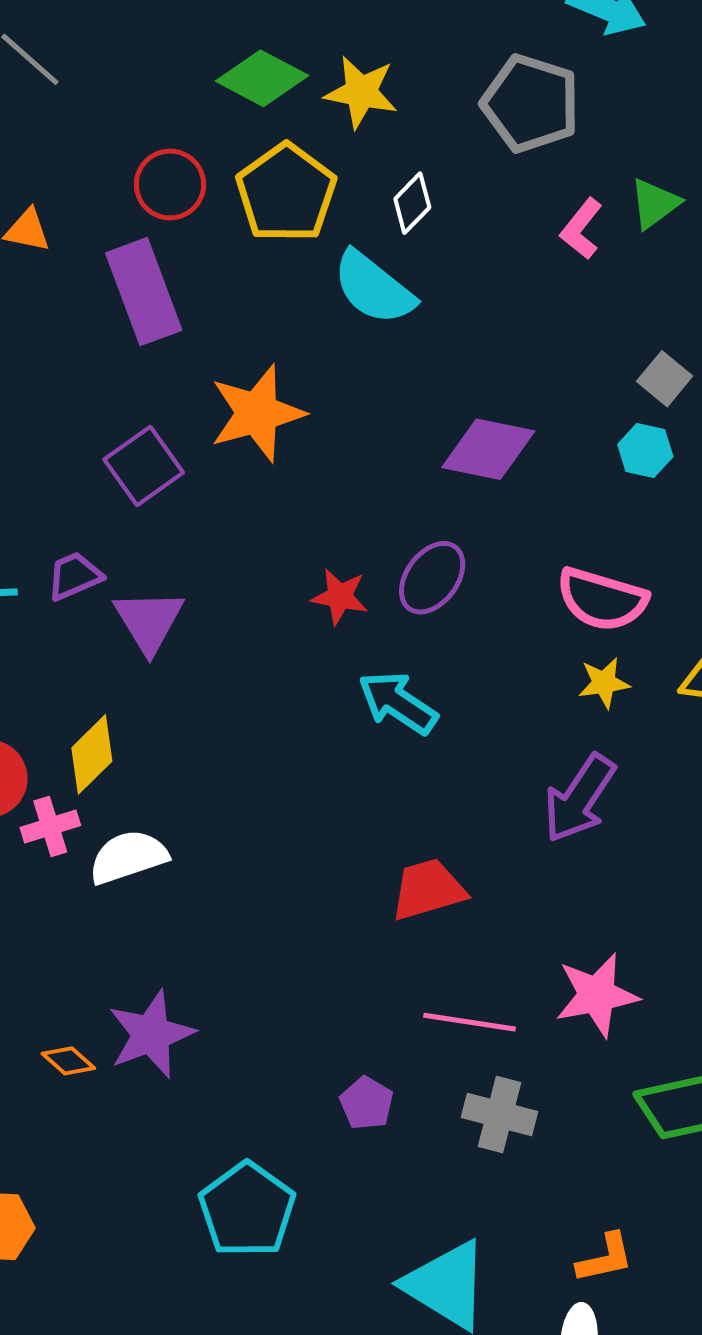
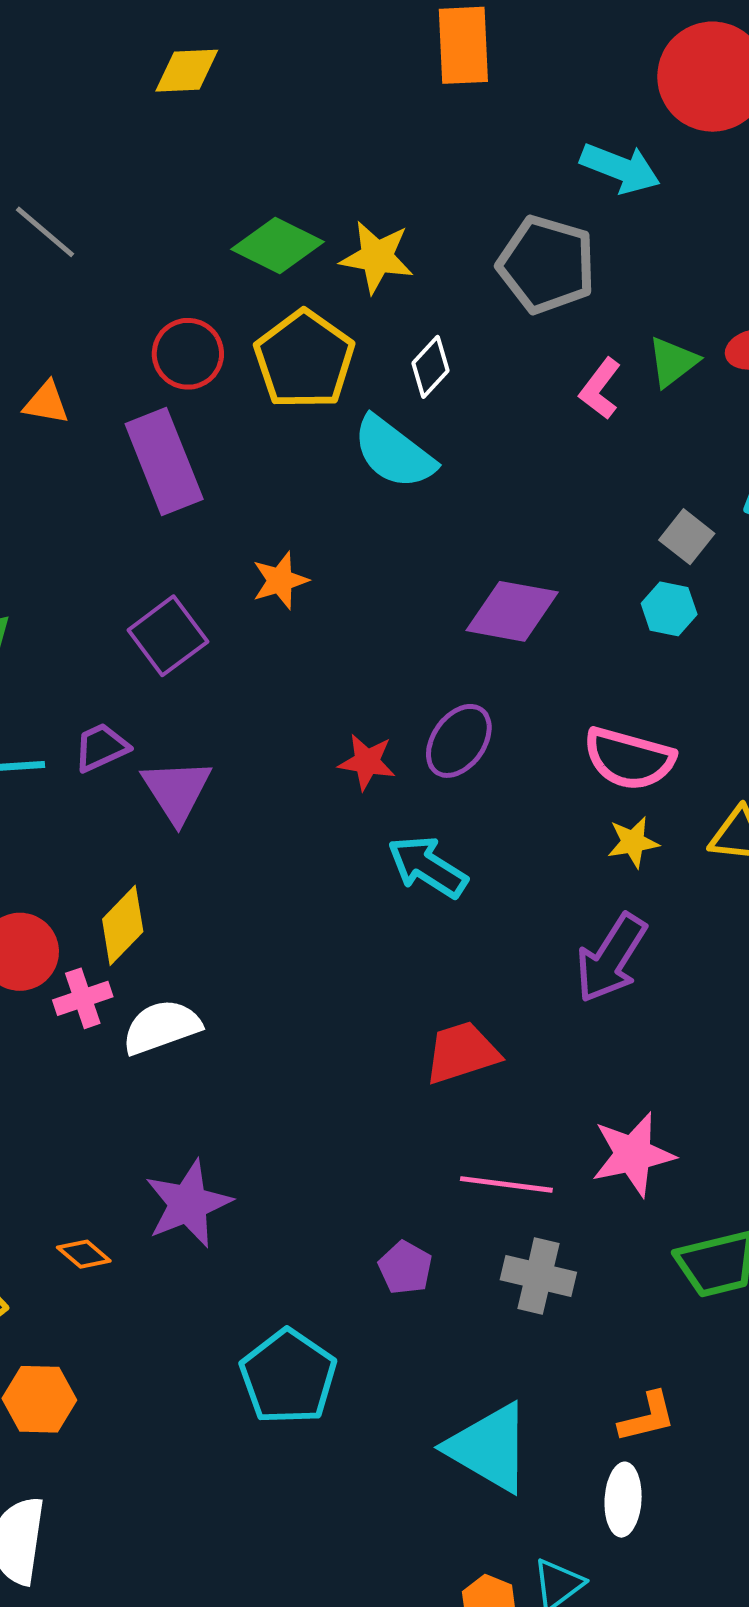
orange star: (257, 413) -> (280, 580), size x0.6
orange diamond: (68, 1061) -> (84, 1254), moved

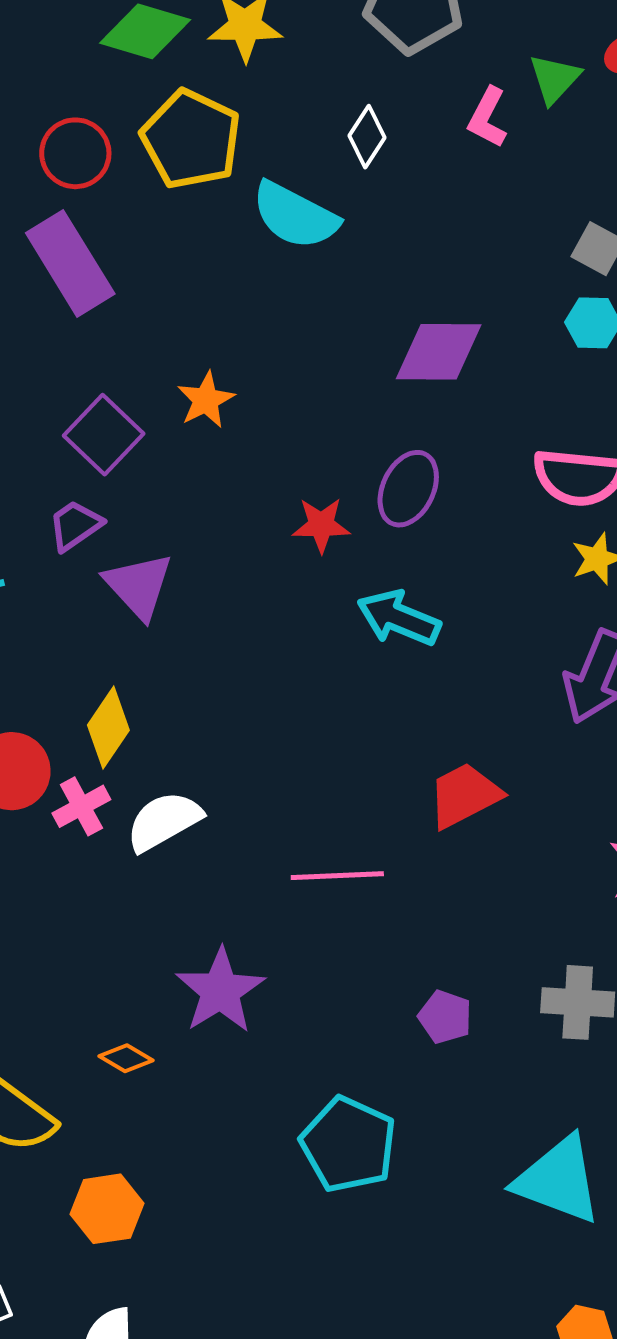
white diamond: (431, 367) -> (367, 137), moved
orange star: (280, 580) -> (206, 400), moved
purple trapezoid: (101, 747) -> (75, 525), moved
pink line: (506, 1184) -> (337, 876), moved

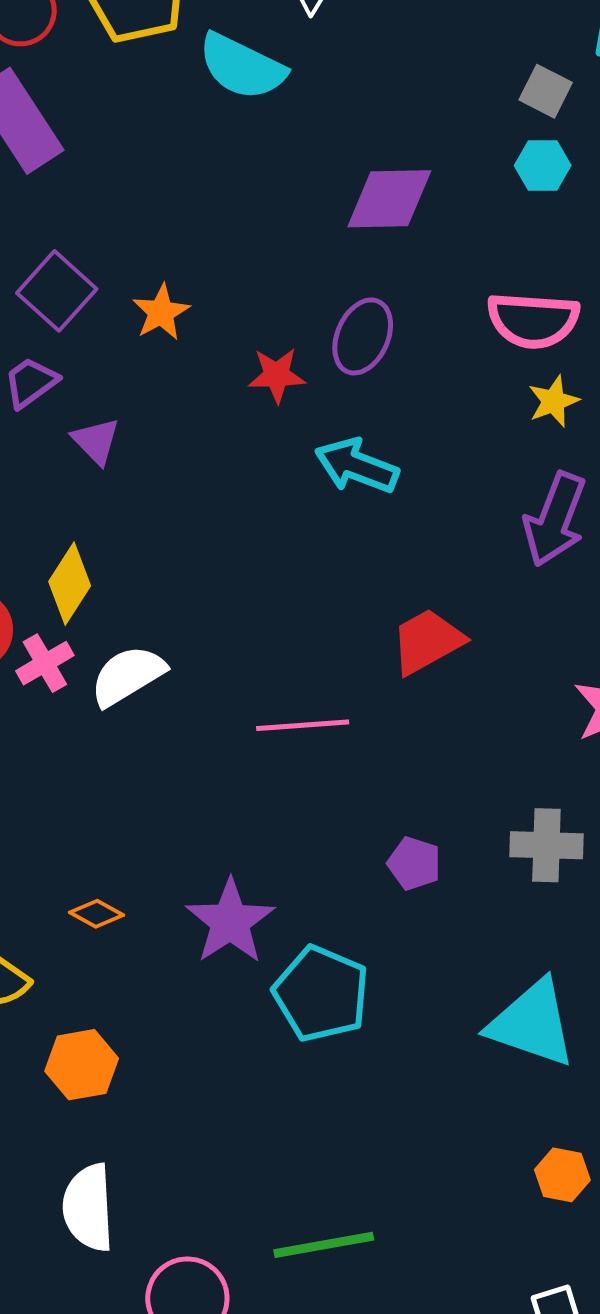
orange star: (206, 400) -> (161, 312), moved
purple triangle: (139, 586) -> (96, 441), size x0.7
purple star: (220, 991) -> (230, 921), moved

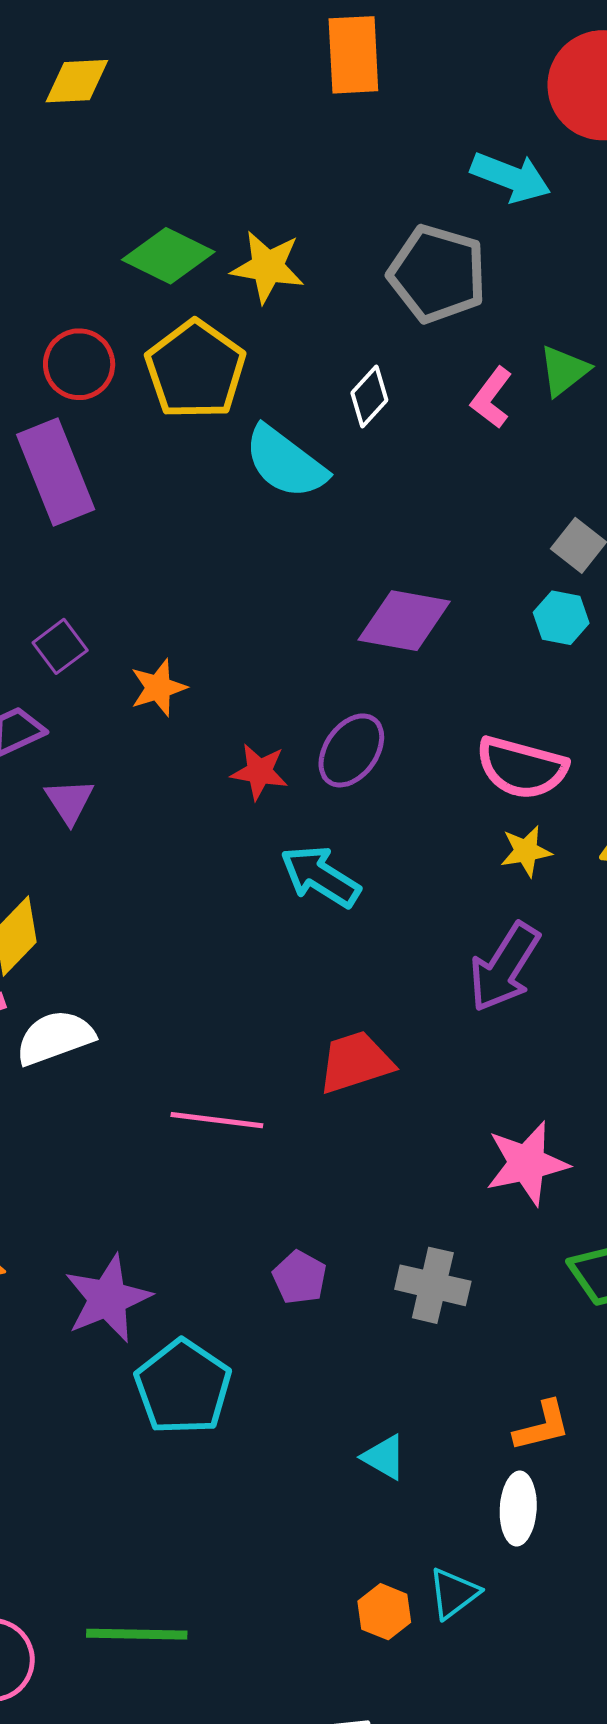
purple square: (57, 291) -> (60, 646), size x0.7
cyan triangle: (532, 1023) -> (384, 1457), size x0.5

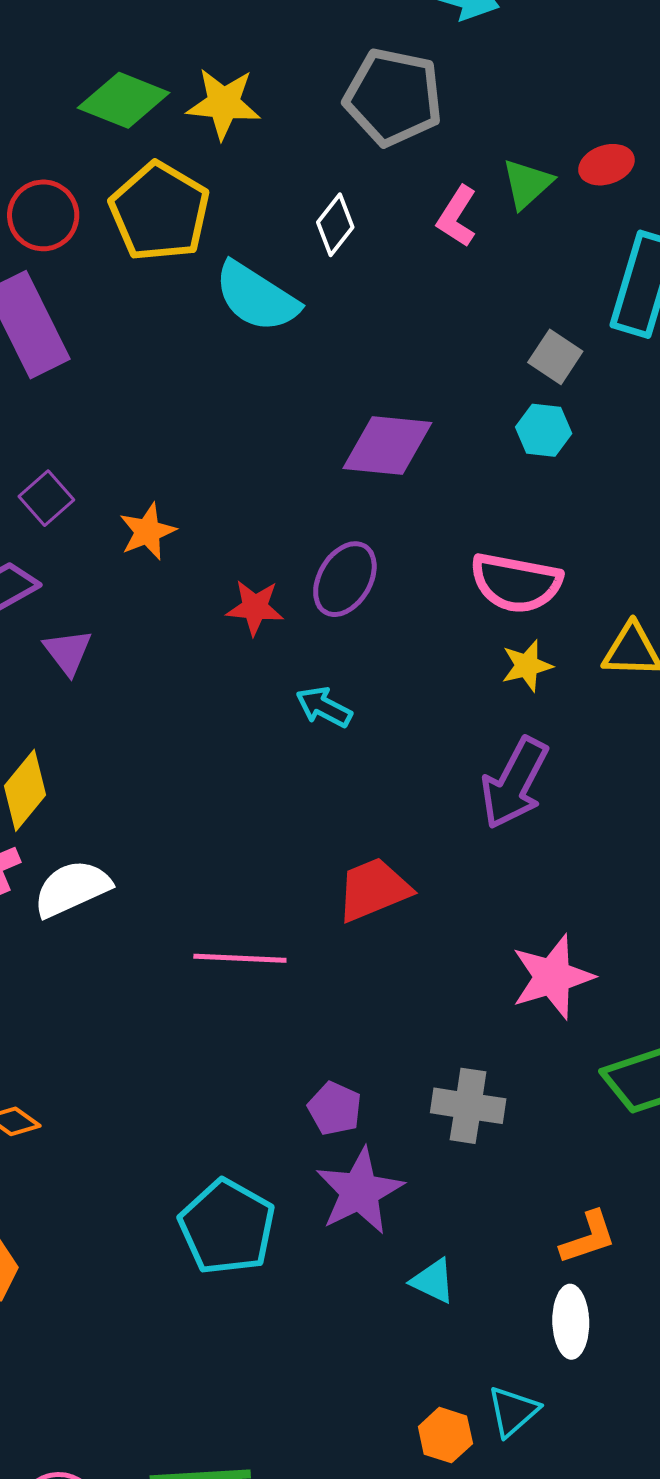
cyan arrow: (320, 876) -> (324, 707), size x0.7
purple star: (108, 1299) -> (360, 1191), moved

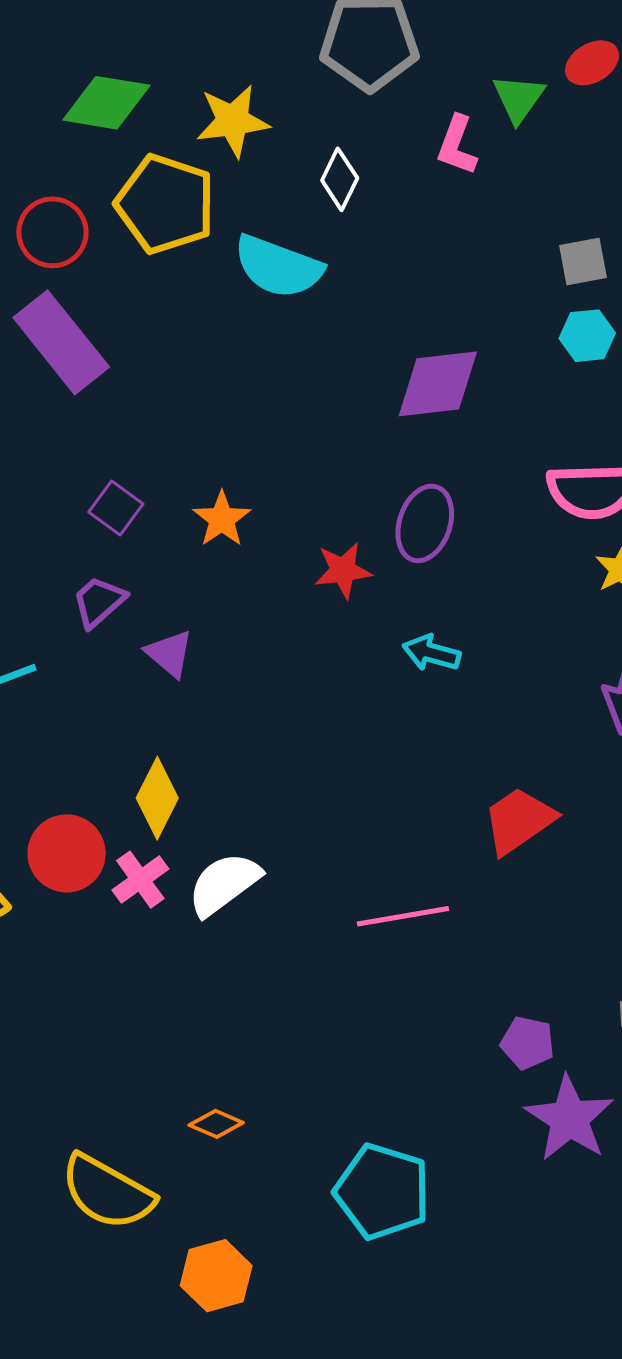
yellow star: (224, 104) -> (233, 121), moved
gray square: (555, 357) -> (583, 261), turned -32
cyan pentagon: (227, 1227) -> (382, 1192), moved

